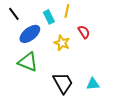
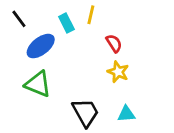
yellow star: (62, 43) -> (118, 72), moved

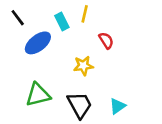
yellow star: (118, 72) -> (83, 66), moved, turned -30
green triangle: (38, 84) -> (38, 95), moved, turned -36
cyan triangle: (126, 114) -> (117, 106), turned -30

